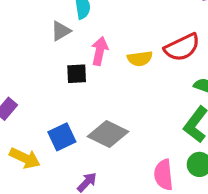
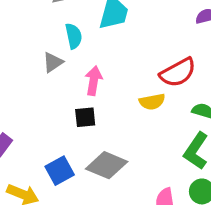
yellow semicircle: (140, 58) -> (152, 102), moved
black square: (77, 74) -> (85, 117), moved

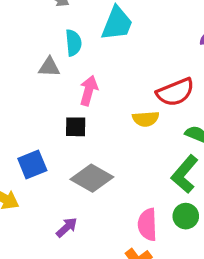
gray triangle: (53, 62) -> (49, 67), turned 30
blue square: (60, 171) -> (32, 164), moved

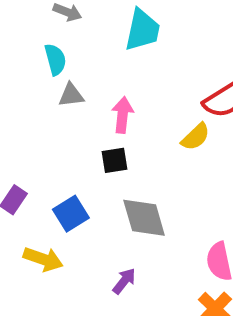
cyan semicircle: (73, 43) -> (55, 59), moved
yellow semicircle: (146, 119) -> (196, 137), turned -30
gray diamond: (92, 178) -> (144, 218), turned 54

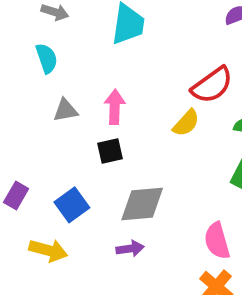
gray triangle: (71, 95) -> (65, 110), moved
gray diamond: (144, 218) -> (142, 204), turned -75
purple arrow: (124, 281) -> (130, 249), moved, turned 48

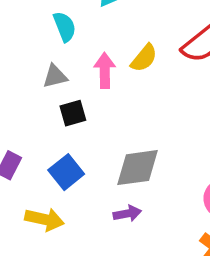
cyan semicircle: (47, 58) -> (65, 27), moved
yellow semicircle: (186, 123) -> (144, 58), moved
black square: (110, 151) -> (73, 113), moved

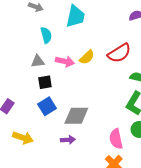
pink arrow: (105, 70) -> (65, 61), turned 96
blue square: (66, 172) -> (47, 106), moved

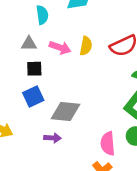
yellow semicircle: (87, 57) -> (86, 46), turned -42

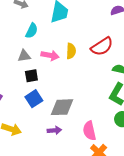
cyan semicircle: (42, 15) -> (32, 31), turned 42
pink semicircle: (108, 144) -> (89, 131), moved

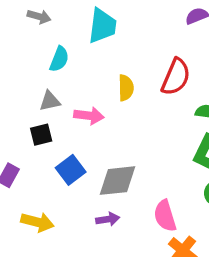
red semicircle: (102, 47) -> (176, 77), turned -30
pink arrow: (50, 55) -> (89, 116), moved
black square: (31, 76) -> (41, 135), moved

